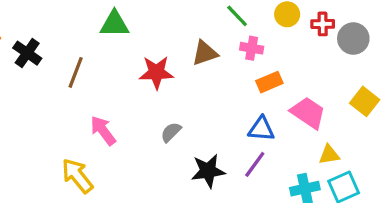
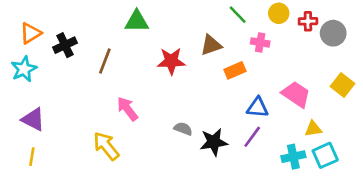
pink cross: (252, 48) -> (260, 42), moved
black cross: (27, 53) -> (65, 45), turned 30
orange rectangle: (269, 82) -> (235, 70), moved
gray semicircle: (171, 132) -> (183, 129), moved, turned 66

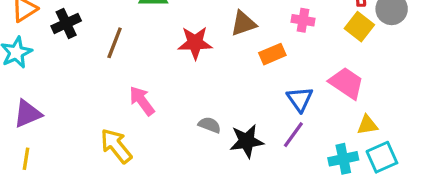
yellow square: (342, 85) -> (359, 27), moved
blue triangle: (258, 108) -> (300, 99), turned 50
purple triangle: (33, 119) -> (28, 114), turned -50

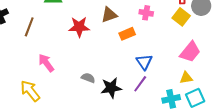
pink trapezoid: (346, 83) -> (190, 52), moved, turned 95

